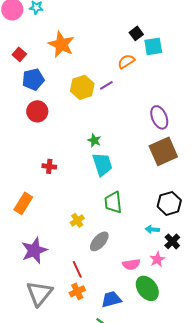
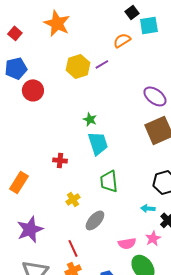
blue pentagon: (33, 79) -> (16, 68), moved
purple ellipse: (159, 117) -> (155, 96), turned -30
red cross: (49, 166) -> (60, 160), moved

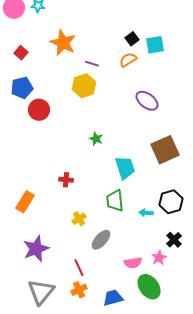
black square: (132, 12) -> (132, 39), moved
purple line: (102, 64) -> (92, 64), moved, turned 48
purple ellipse: (155, 96) -> (147, 101), moved
cyan trapezoid: (98, 143) -> (125, 168), moved
cyan arrow: (148, 208) -> (146, 213), moved

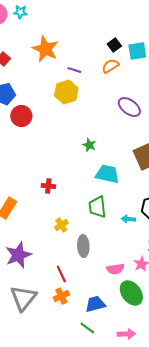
green star: (96, 139) -> (89, 145), moved
cyan trapezoid: (125, 168) -> (107, 174), turned -60
gray ellipse: (101, 240) -> (83, 246), turned -45

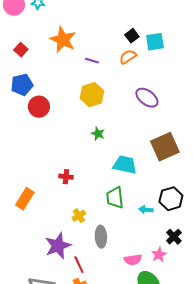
yellow hexagon: (66, 92) -> (92, 95), moved
green star: (89, 145) -> (98, 134), moved
purple star: (18, 255) -> (58, 246), moved

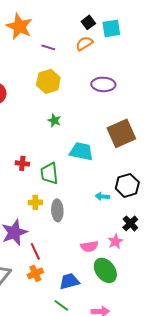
purple ellipse: (147, 98) -> (103, 84), turned -35
green trapezoid: (115, 198) -> (49, 173), moved
yellow cross: (79, 216) -> (35, 202), turned 32
gray ellipse: (101, 237) -> (57, 210), moved

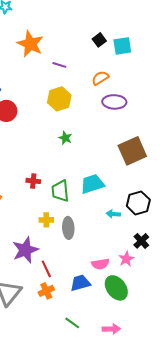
orange semicircle: (84, 43) -> (100, 78), moved
cyan trapezoid: (81, 151) -> (92, 184), moved, turned -30
blue trapezoid: (69, 281) -> (80, 283), moved

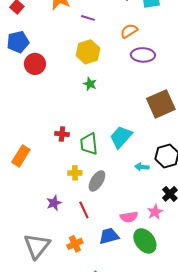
green star: (65, 138) -> (90, 84), moved
cyan trapezoid: (92, 184) -> (121, 137), turned -30
gray ellipse: (68, 228) -> (97, 181), turned 35
purple star: (25, 250) -> (54, 203), size x0.6
red line: (46, 269) -> (84, 210), moved

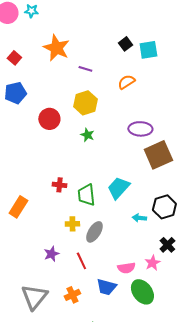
purple ellipse: (143, 55) -> (140, 129), moved
red circle: (35, 64) -> (49, 119), moved
blue trapezoid: (109, 236) -> (106, 287), turned -150

